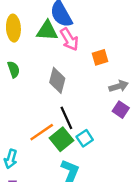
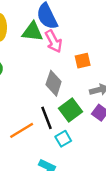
gray diamond: (57, 80) -> (54, 83), moved
green square: (62, 139) -> (71, 110), moved

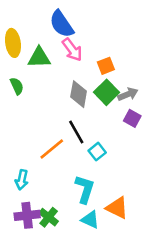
green triangle: (32, 32) -> (39, 58), moved
green square: (71, 110) -> (106, 92), moved

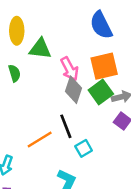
blue semicircle: (62, 24) -> (101, 25), moved
pink arrow: (72, 50) -> (69, 69), moved
orange square: (106, 66) -> (104, 66), size x1.6

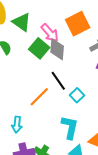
green triangle: (40, 49) -> (22, 22), turned 42
green square: (101, 92) -> (39, 48), moved

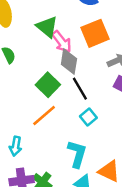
green triangle: (22, 22) -> (47, 27), moved
green square: (39, 48) -> (48, 85), moved
black line: (58, 81) -> (80, 89), moved

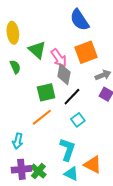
green triangle: (47, 27) -> (37, 50), moved
green square: (48, 85) -> (46, 92), turned 30
black line: (80, 89) -> (72, 97), turned 72

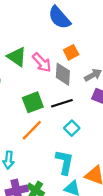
orange square: (86, 52) -> (71, 52), size x0.6
gray diamond: (64, 74) -> (63, 74), moved
black line: (72, 97) -> (62, 103), turned 36

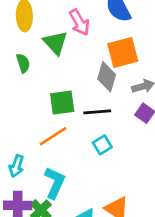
orange square: (71, 52) -> (123, 52), size x1.6
pink arrow: (42, 63) -> (79, 22), moved
cyan L-shape: (65, 162) -> (55, 183), moved

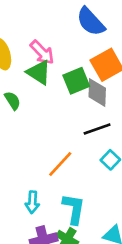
pink arrow: (79, 22) -> (42, 52), moved
green square: (62, 103) -> (76, 81), moved

